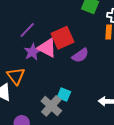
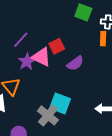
red square: (62, 38) -> (57, 46), size x0.7
cyan square: (64, 95) -> (60, 103), size x1.5

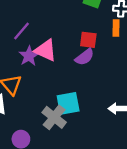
red square: (57, 46) -> (88, 40), moved, turned 35
cyan square: (60, 103) -> (68, 103), turned -30

